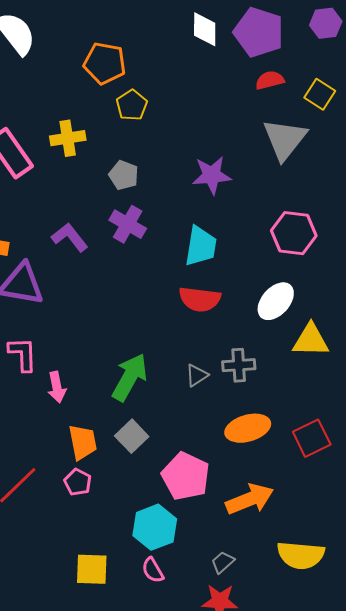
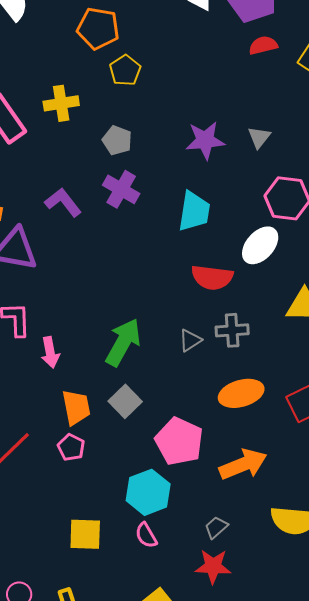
gray triangle: (285, 139) -> (259, 137), moved, size x0.5
red semicircle: (200, 299) -> (212, 277), moved
white ellipse: (276, 301) -> (260, 245), moved

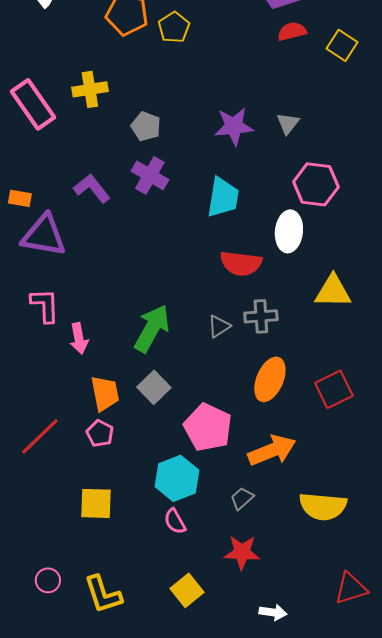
yellow pentagon: (125, 70) -> (174, 27), moved
white ellipse: (260, 245) -> (289, 231), turned -36
orange ellipse: (241, 393) -> (270, 379), turned -51
gray trapezoid: (216, 527) -> (242, 498), moved
yellow square: (85, 534) -> (96, 503), moved

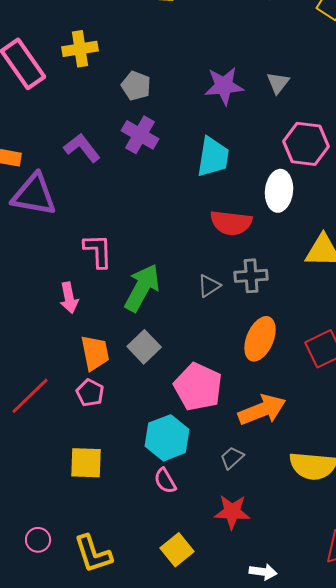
pink L-shape: (45, 305) -> (98, 251), moved

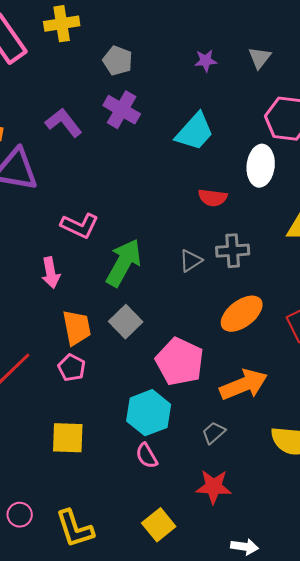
purple star: (224, 86) -> (206, 61), size x0.6
cyan trapezoid: (213, 157) -> (195, 132), turned 33
red semicircle: (231, 223) -> (213, 198), size x0.7
pink L-shape: (98, 251) -> (80, 226), turned 117
orange ellipse: (260, 339) -> (242, 314), turned 30

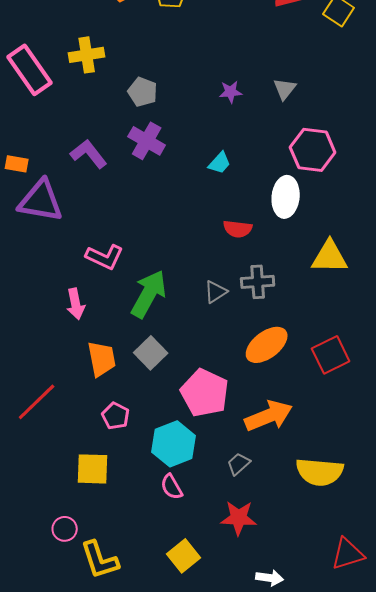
cyan trapezoid: (195, 132) -> (220, 163), size x0.6
pink pentagon: (72, 368) -> (116, 416), moved
pink circle: (20, 515) -> (65, 529), moved

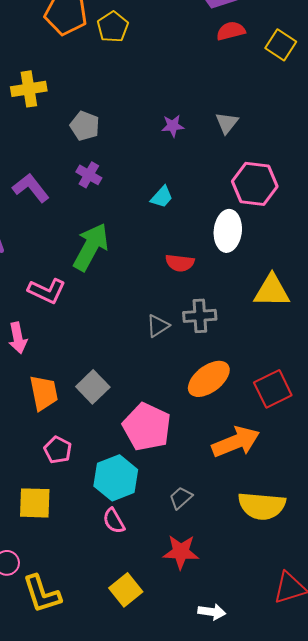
purple cross: (147, 141) -> (89, 175), size x0.7
green arrow: (149, 294) -> (91, 247), moved
orange arrow: (269, 416) -> (236, 442), moved

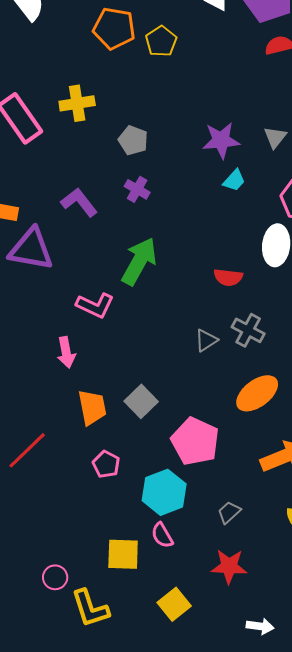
purple star: (173, 126) -> (221, 140), size x1.6
cyan trapezoid: (162, 197) -> (234, 180), moved
gray cross: (200, 316) -> (248, 330), turned 32
yellow square: (35, 503) -> (123, 554), moved

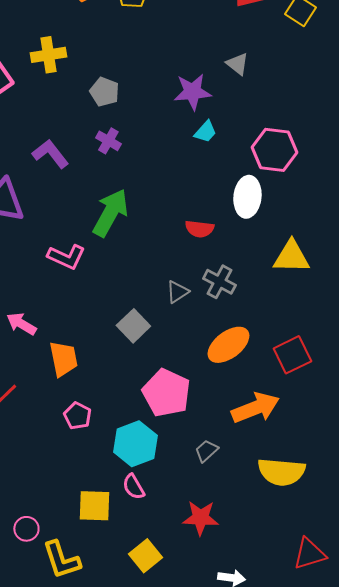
gray triangle: (275, 137) -> (237, 64), moved, turned -30
pink arrow: (66, 352) -> (21, 324), moved, turned 132
gray square: (141, 401) -> (133, 326), moved
gray trapezoid: (229, 512) -> (206, 451), moved

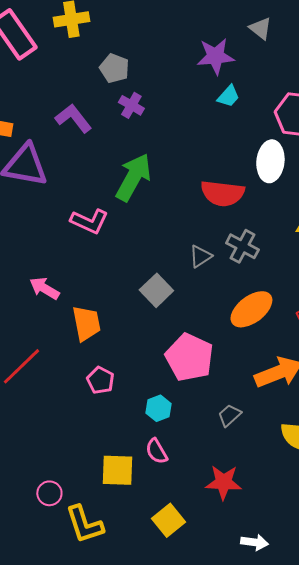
gray pentagon: (104, 92) -> (114, 68), moved
red semicircle: (199, 229) -> (222, 193), size x1.5
cyan hexagon: (135, 444) -> (158, 408), size x0.6

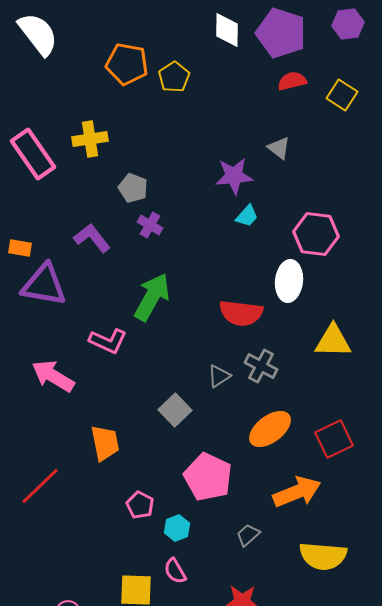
pink arrow: (44, 288) -> (53, 376), moved, size x1.4
pink pentagon: (100, 380) -> (140, 505), moved

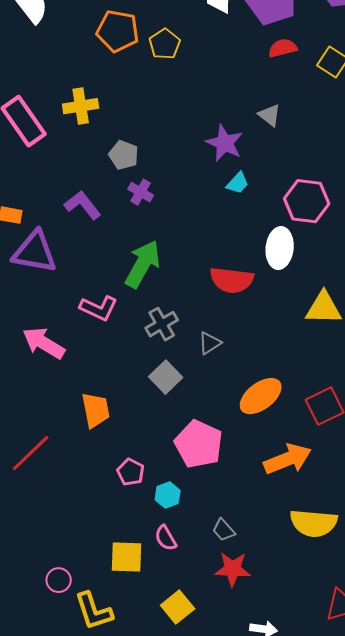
purple star: (234, 176) -> (225, 143), turned 30
gray cross: (261, 366) -> (162, 324), moved, turned 32
gray trapezoid: (248, 535) -> (224, 530), moved, turned -90

